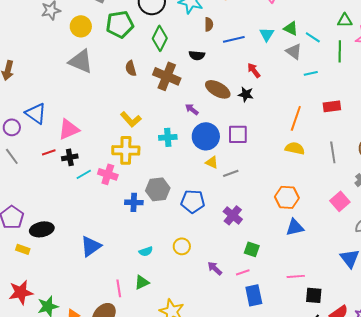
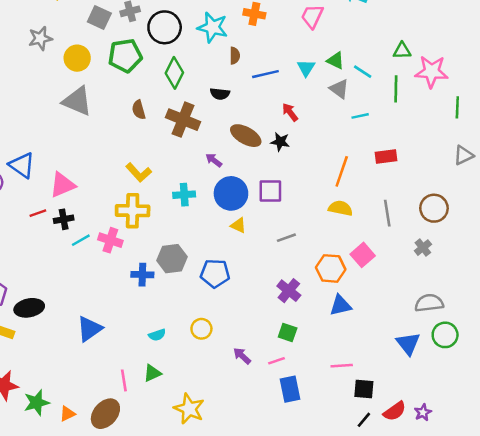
gray line: (231, 173) -> (286, 238), moved
pink square: (340, 201) -> (363, 255), moved
purple cross: (233, 215) -> (289, 291), moved

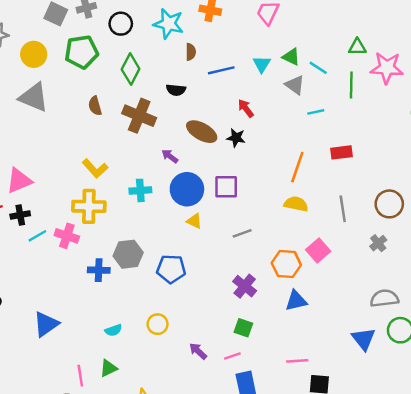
black circle: (165, 27) -> (121, 24), size x0.7

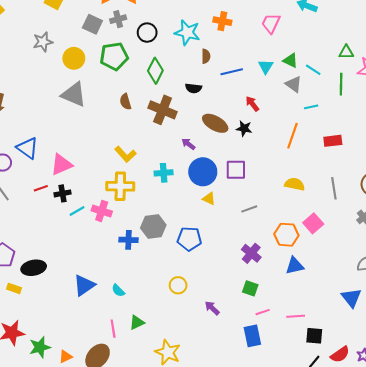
orange line: (297, 167) -> (293, 136), moved
cyan semicircle: (113, 330) -> (118, 290), moved, turned 64
pink line: (232, 356) -> (263, 312), moved

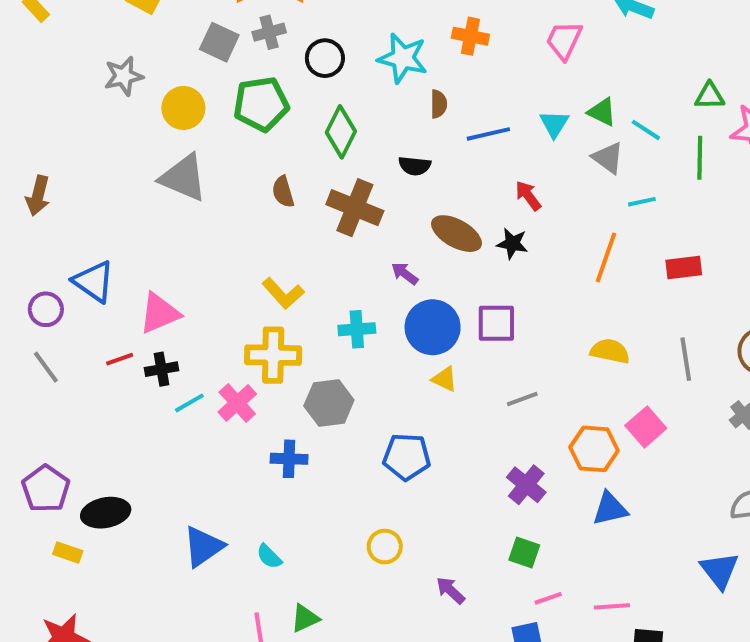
pink cross: (102, 211) -> (237, 403), turned 30
gray hexagon: (153, 226) -> (329, 403), moved

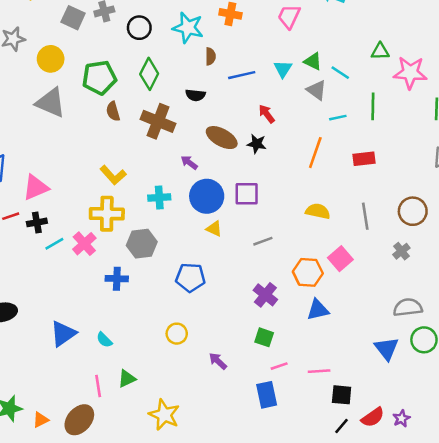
green pentagon: (261, 104) -> (99, 78), moved
green line: (700, 158) -> (373, 106), moved

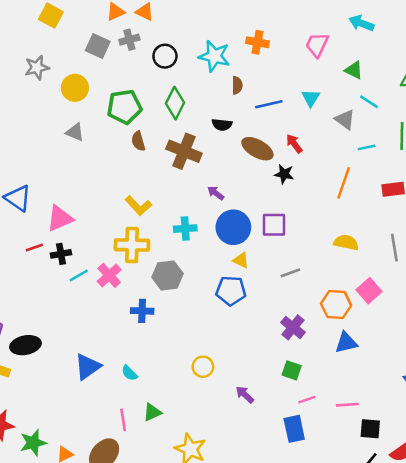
green triangle: (313, 61) -> (354, 70), moved
gray triangle: (51, 103) -> (75, 132), size x0.6
brown ellipse: (222, 138) -> (257, 149), moved
blue pentagon: (190, 277) -> (231, 291), moved

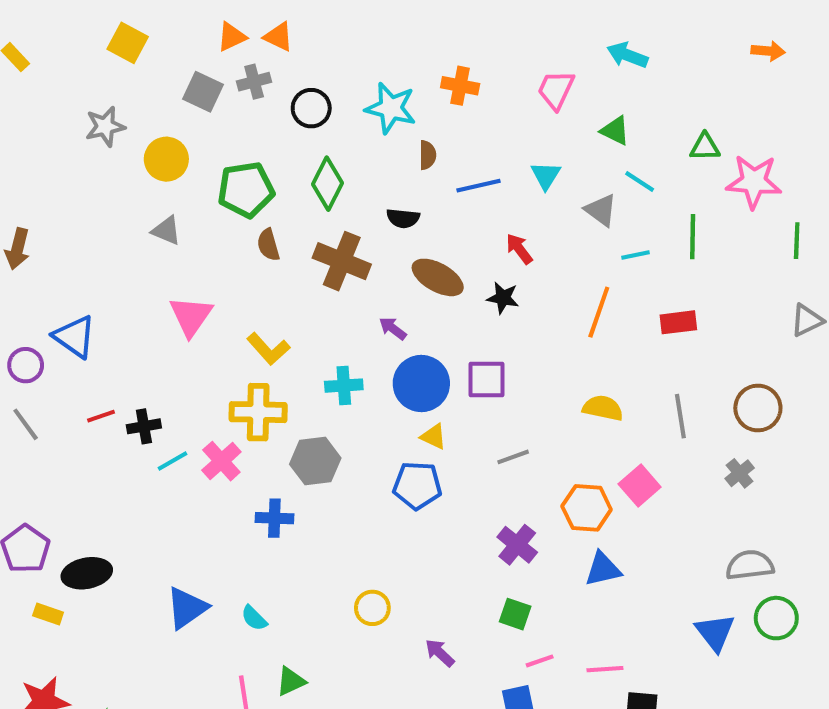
brown ellipse: (257, 149) -> (438, 277), moved
pink triangle: (60, 218) -> (191, 316), moved, turned -32

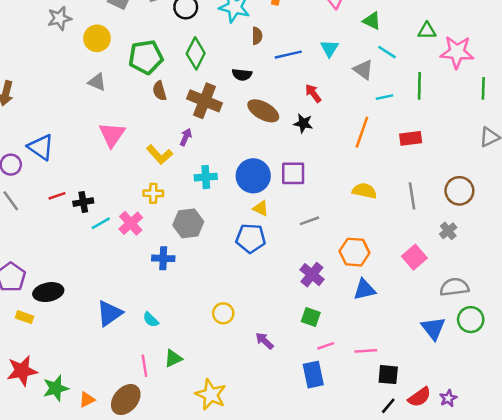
purple arrow: (393, 328) -> (186, 137), moved, turned 77
yellow cross: (258, 412) -> (153, 193), size x0.6
pink square: (640, 486) -> (414, 257), moved

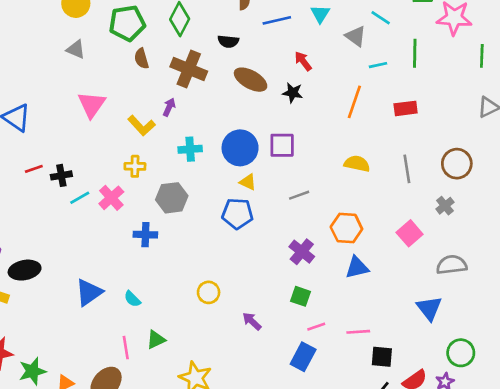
green circle: (471, 320) -> (461, 353), moved
blue rectangle: (313, 375) -> (303, 357), turned 40

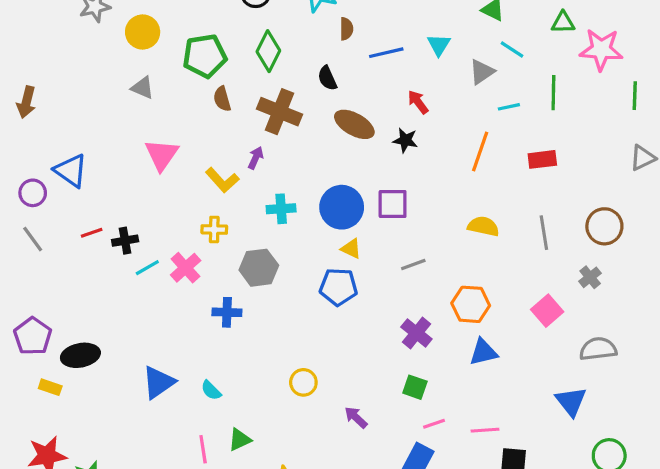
gray triangle: (356, 36) -> (482, 72), turned 50
black semicircle: (228, 41) -> (327, 78), turned 60

